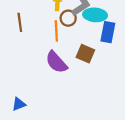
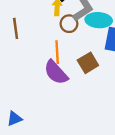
orange line: (56, 31) -> (57, 52), moved
brown square: (85, 54) -> (88, 63), turned 36

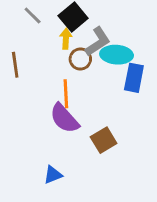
brown square: (88, 63) -> (104, 140), moved
blue triangle: (14, 119) -> (53, 175), moved

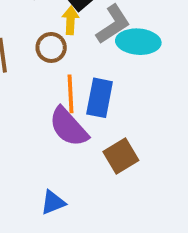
brown circle: (80, 59) -> (51, 47), moved
blue rectangle: (134, 78) -> (100, 98), moved

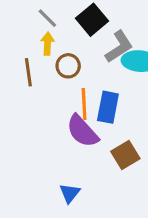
yellow arrow: (70, 20) -> (47, 44), moved
blue triangle: (53, 202) -> (70, 193), turned -30

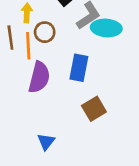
orange line: (84, 104) -> (28, 46), moved
purple semicircle: (82, 131) -> (39, 77), moved, turned -124

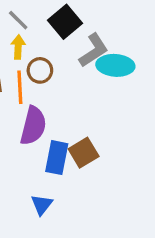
blue rectangle: (79, 68) -> (57, 158), moved
brown square: (94, 109) -> (84, 153), moved

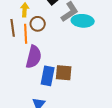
brown square: (84, 153) -> (64, 73), turned 36

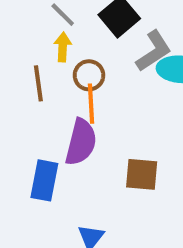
orange line: (26, 34) -> (91, 104), moved
blue rectangle: (48, 76) -> (44, 180), moved

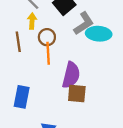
purple semicircle: (81, 142) -> (71, 75), moved

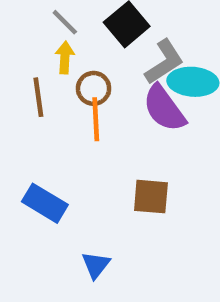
purple semicircle: (71, 75) -> (164, 108), moved, turned 130
blue rectangle: (22, 97) -> (45, 203), turned -70

